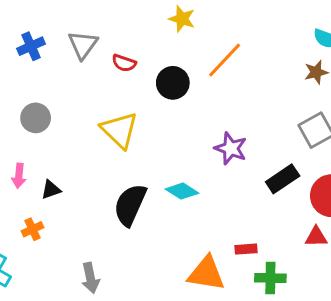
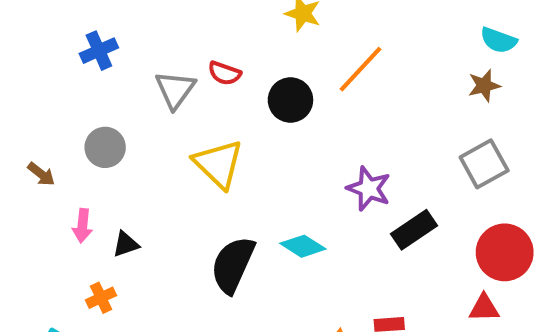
gray triangle: (83, 45) -> (175, 90), moved
black rectangle: (283, 179) -> (414, 230), moved

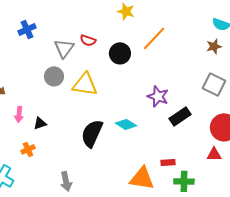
gray circle: (105, 147) -> (54, 76), moved
yellow triangle: (218, 164) -> (85, 84), turned -36
gray square: (484, 164) -> (214, 84), turned -35

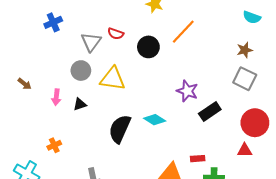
brown star: (214, 46) -> (245, 50), moved
pink arrow: (19, 114) -> (56, 97), moved
black triangle: (40, 123) -> (80, 104), moved

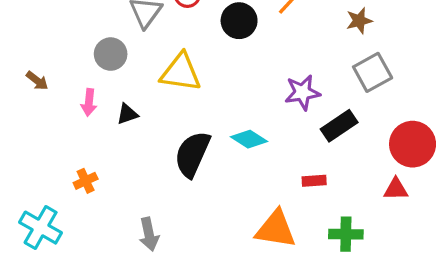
brown star: (245, 50) -> (359, 21), moved
gray circle: (81, 71) -> (111, 54), moved
gray square: (245, 79) -> (373, 72), moved, turned 35
purple star: (187, 91) -> (302, 92), turned -30
red rectangle: (198, 159) -> (314, 181), moved

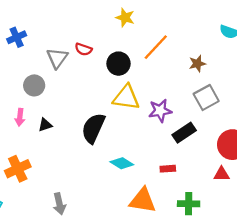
yellow triangle: (181, 72) -> (126, 97), moved
cyan diamond: (249, 139) -> (122, 163), moved
black semicircle: (192, 154) -> (93, 128), moved
orange cross: (86, 181) -> (18, 169), size x1.6

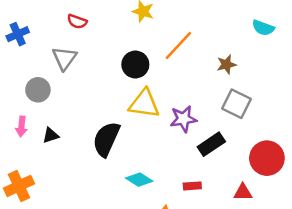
red semicircle: (83, 49) -> (77, 21), moved
gray square: (206, 97) -> (237, 104), turned -35
red triangle: (221, 174) -> (243, 192), moved

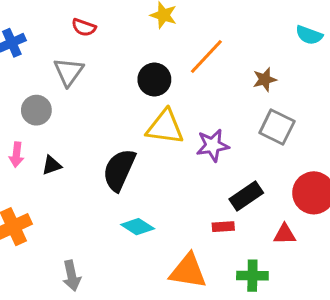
black rectangle: (211, 144) -> (246, 196), moved
cyan diamond: (139, 180) -> (138, 227), moved

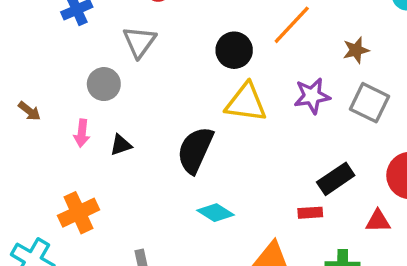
purple star: (213, 145) -> (312, 96), moved

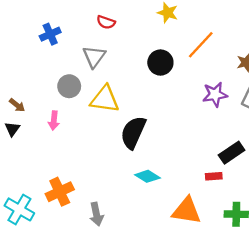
yellow triangle: (246, 103) -> (105, 99), moved
black triangle: (121, 145) -> (12, 129), moved, turned -35
orange cross: (78, 213) -> (60, 192), moved

